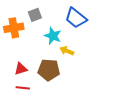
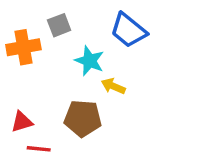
red triangle: (21, 69) -> (22, 122), moved

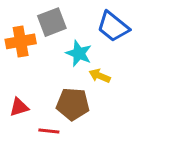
gray square: (59, 25) -> (52, 22), size x1.4
red line: (39, 149) -> (49, 131), moved

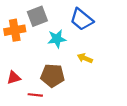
cyan star: (79, 53) -> (57, 39), turned -30
yellow arrow: (100, 76) -> (85, 58), moved

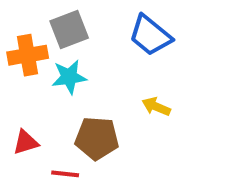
cyan star: (57, 39) -> (69, 77), moved

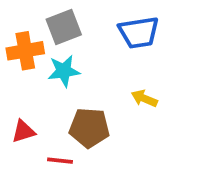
blue trapezoid: (150, 35) -> (139, 32), turned -48

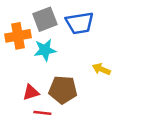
blue trapezoid: (139, 32) -> (80, 23), moved
red triangle: (23, 131) -> (31, 92), moved

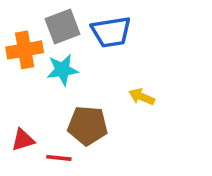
red triangle: (31, 92) -> (23, 140), moved

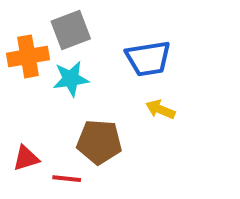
blue trapezoid: (111, 32) -> (148, 59), moved

